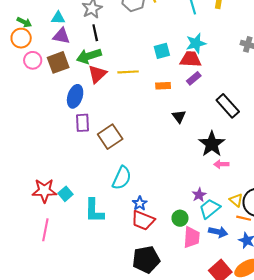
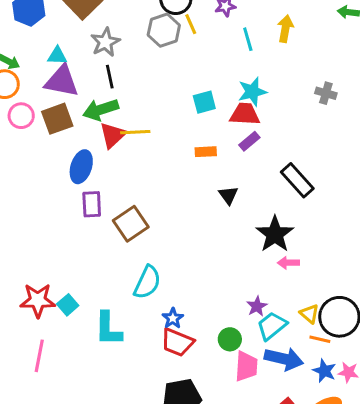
purple triangle: (61, 36) -> (62, 81), size x1.4
yellow line: (128, 72) -> (135, 132), moved
blue arrow: (218, 232) -> (284, 359), size x1.4

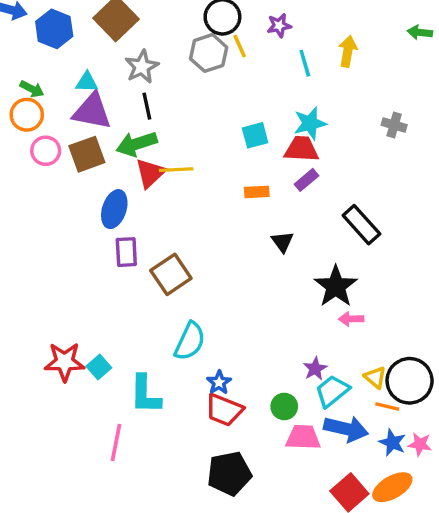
pink line: (39, 356) -> (116, 443), moved
pink trapezoid: (246, 366) -> (303, 437), turned -92

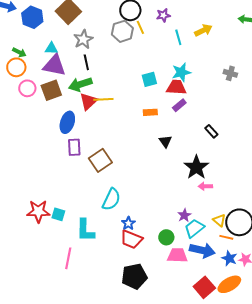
yellow arrow: (348, 51) -> (203, 30), turned 54
black rectangle: (361, 225) -> (211, 131), size x0.6
cyan square: (99, 367) -> (58, 214), turned -32

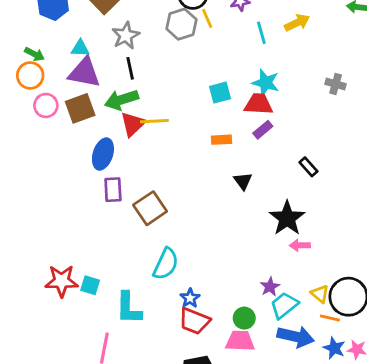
cyan star: (181, 72) -> (266, 83), turned 30
pink trapezoid: (177, 255) -> (240, 341), moved

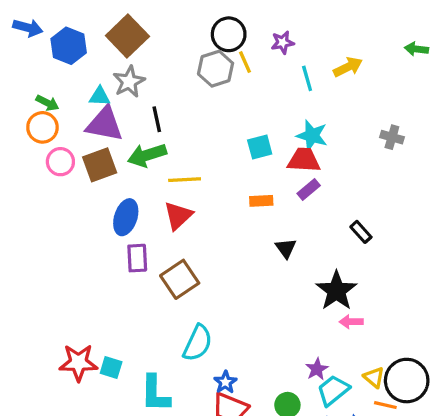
gray star: (126, 36) -> (129, 82), moved
red triangle: (133, 124) -> (178, 216), moved

